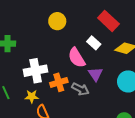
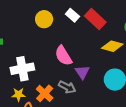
white rectangle: (94, 43) -> (72, 15), moved
orange cross: (59, 82) -> (45, 93), moved, turned -30

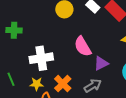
purple triangle: (82, 72) -> (101, 63), turned 35
gray arrow: (67, 87) -> (93, 86), moved, turned -60

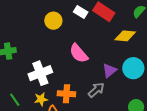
purple triangle: (101, 63) -> (109, 70), moved
orange cross: (63, 84) -> (66, 94), turned -30

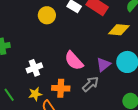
pink semicircle: (79, 53) -> (74, 61), moved
white cross: (40, 73) -> (34, 68), size x0.7

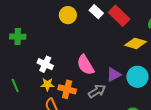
white cross: (34, 68) -> (45, 64), turned 35
yellow star: (35, 94) -> (47, 84), moved

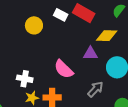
purple triangle: (114, 75) -> (90, 54), moved, turned 42
gray arrow: (97, 91) -> (95, 89), moved

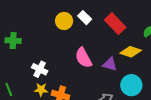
white rectangle: (61, 15) -> (85, 18), moved
pink semicircle: (64, 69) -> (83, 58), moved

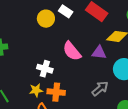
white cross: (40, 69) -> (45, 69), moved

